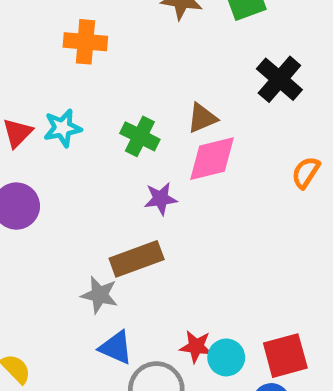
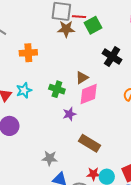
brown rectangle: (137, 259) -> (89, 143), moved, turned 60

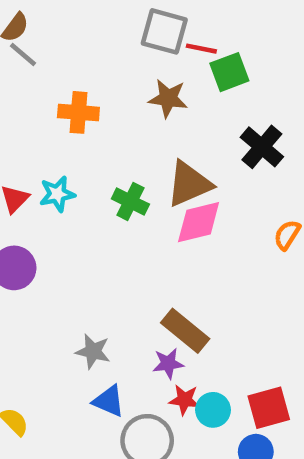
brown star: (66, 29) -> (168, 98), moved
brown triangle: (82, 78) -> (189, 184), size x1.6
purple star: (69, 114) -> (168, 363), moved

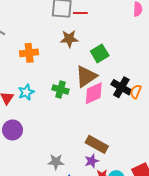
green square: (229, 72) -> (100, 53), moved
black cross: (262, 147) -> (121, 87), moved

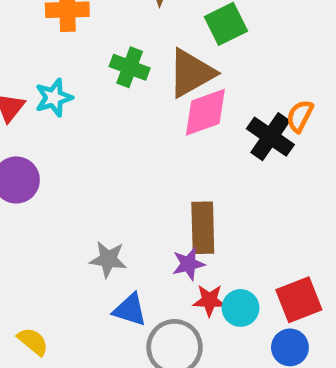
black cross: (121, 87) -> (270, 137), moved
green cross: (61, 89) -> (130, 67), moved
brown rectangle: (97, 144) -> (203, 228), turned 55

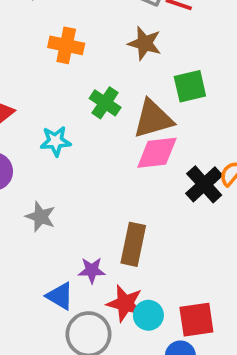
cyan star: (54, 98) -> (56, 141), moved
gray star: (108, 259) -> (41, 217), moved
purple star: (188, 264) -> (92, 270), moved
red star: (209, 300) -> (125, 303), size x1.4

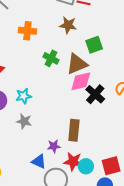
cyan star: (56, 141) -> (24, 96), moved
black cross: (204, 184) -> (95, 94), moved

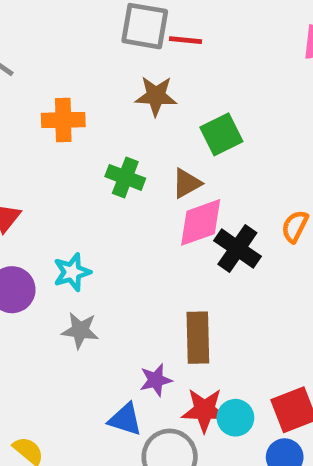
brown triangle: (77, 64) -> (187, 183), size x0.6

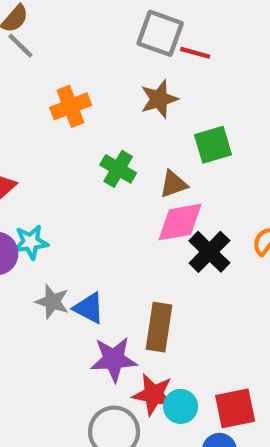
brown star: (156, 96) -> (159, 99), turned -30
orange cross: (63, 120) -> (71, 106), turned -30
cyan star: (72, 272) -> (31, 242), moved
purple star: (156, 380) -> (114, 359), size x1.5
blue triangle: (125, 419) -> (89, 308), moved

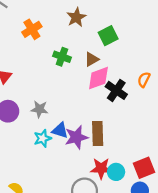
cyan star: (31, 242) -> (43, 138), moved
gray star: (52, 302) -> (39, 109), moved
purple star: (114, 359) -> (76, 137), moved

